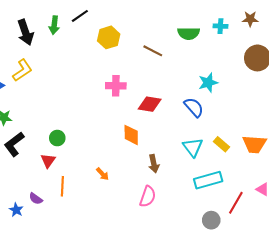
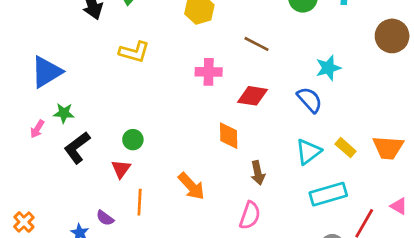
brown line: (153, 51) -> (256, 44), moved
yellow L-shape: (22, 70) -> (134, 52), moved, turned 50
cyan triangle: (193, 147) -> (308, 152), turned 30
orange arrow: (102, 174) -> (191, 186), size x1.6

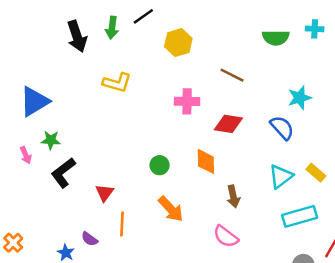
pink arrow: (37, 129) -> (26, 155), turned -54
green circle: (133, 140) -> (160, 165), moved
pink semicircle: (250, 215) -> (226, 236), turned 108

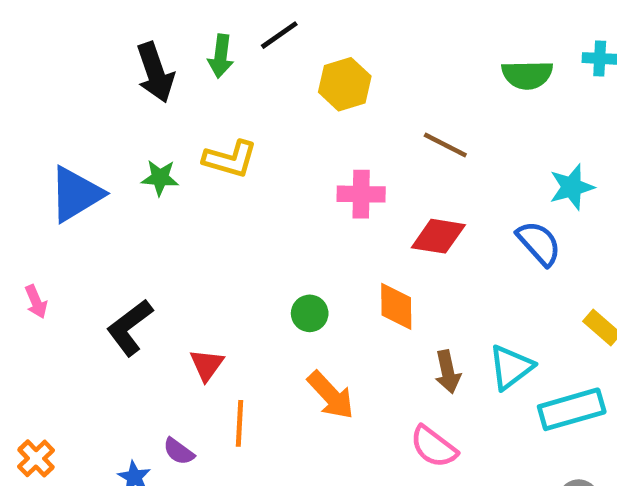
green star: (51, 140) -> (160, 178), moved
pink arrow: (26, 155) -> (36, 302), moved
cyan triangle: (281, 176) -> (511, 367), moved

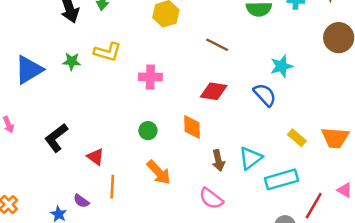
pink cross: (361, 194) -> (150, 77), moved
red triangle: (207, 365) -> (96, 157), turned -30

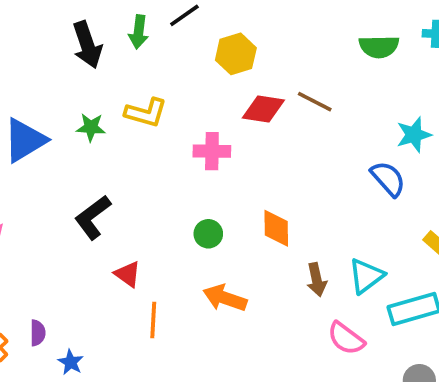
red diamond: (214, 91) -> (263, 109), moved
black L-shape: (56, 138) -> (93, 217), moved
orange arrow: (159, 172) -> (225, 298), turned 152
pink semicircle: (211, 199) -> (346, 338), moved
purple semicircle: (81, 201) -> (38, 333), moved, turned -126

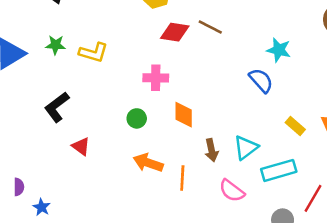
yellow L-shape: (146, 113) -> (94, 52), moved
cyan star: (414, 135) -> (279, 50), turned 30
pink cross: (212, 151) -> (156, 78), moved
orange line: (153, 320) -> (182, 178), moved

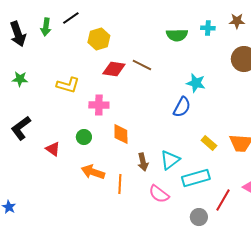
yellow L-shape: (94, 52) -> (68, 85), moved
blue semicircle: (261, 80) -> (182, 107), turned 70
red triangle: (81, 146) -> (53, 149), moved

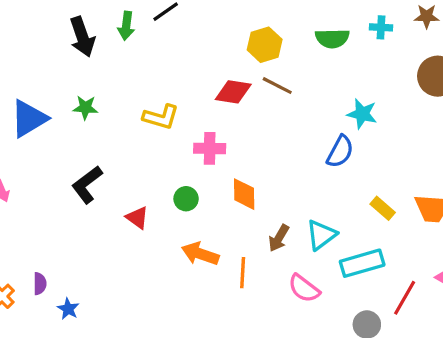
yellow hexagon: (99, 39) -> (265, 45), moved
brown arrow: (143, 162) -> (279, 238), turned 42

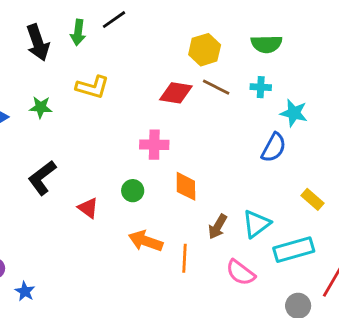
cyan cross: (381, 27) -> (261, 87), moved
yellow L-shape: (161, 117) -> (92, 87), moved

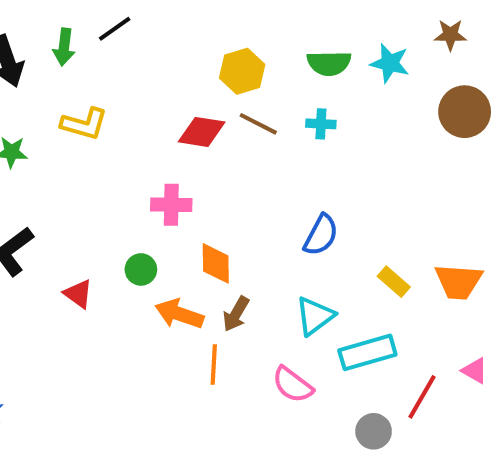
cyan star: (294, 113) -> (390, 63), moved
blue semicircle: (274, 148) -> (321, 235), moved
brown arrow: (218, 227) -> (236, 314), moved
orange arrow: (146, 241) -> (179, 314), moved

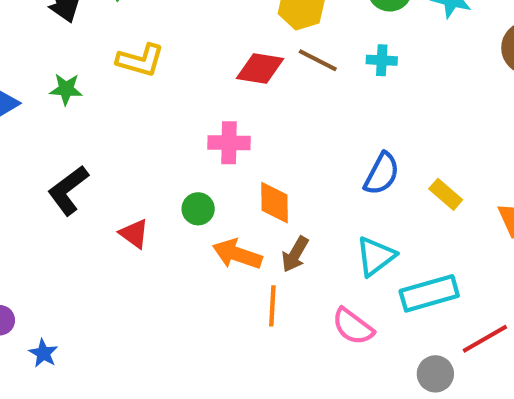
yellow rectangle: (394, 282) -> (446, 194), moved
red line: (422, 397) -> (485, 339), turned 30

